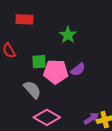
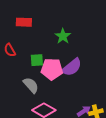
purple semicircle: (78, 69) -> (72, 67), size x1.5

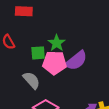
green star: (63, 36) -> (57, 43), moved

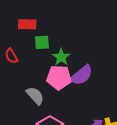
green square: (38, 53) -> (42, 42), moved

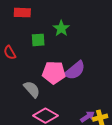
red rectangle: (27, 24) -> (22, 13), moved
green star: (61, 57) -> (61, 28), moved

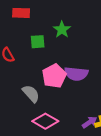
purple semicircle: (75, 70) -> (76, 74), turned 45
pink pentagon: (54, 72) -> (54, 76), turned -30

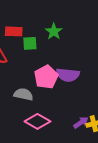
red rectangle: (21, 13) -> (14, 31), moved
gray semicircle: (31, 94) -> (23, 94), turned -36

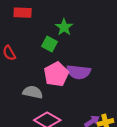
red rectangle: (14, 31) -> (23, 13), moved
green square: (30, 43) -> (49, 44), moved, turned 32

